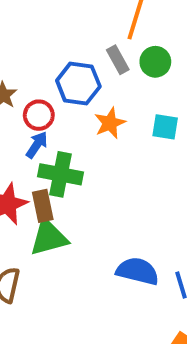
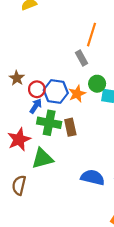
green circle: (155, 62) -> (97, 84), moved
blue hexagon: (78, 84) -> (56, 91), moved
brown rectangle: (43, 206) -> (70, 127), moved

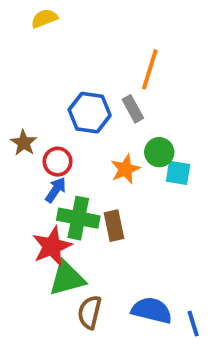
blue hexagon: (56, 91) -> (90, 113), moved
red star: (19, 139) -> (52, 246), moved
brown semicircle: (19, 185) -> (90, 312), moved

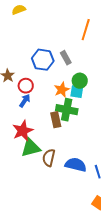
orange line: (150, 69) -> (86, 30), moved
cyan square: (178, 173) -> (77, 92), moved
green cross: (78, 218) -> (67, 110), moved
brown semicircle: (90, 312) -> (49, 158), moved

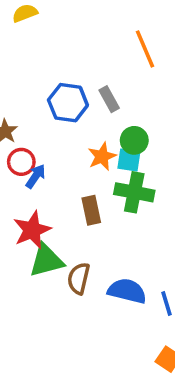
orange line: (86, 30) -> (145, 49), turned -40
red circle: (26, 86) -> (21, 162), moved
green cross: (67, 110) -> (134, 192), moved

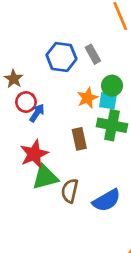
blue semicircle: (127, 291) -> (107, 200), turned 136

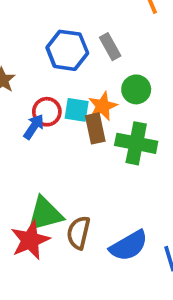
cyan square: (108, 101) -> (77, 110), moved
red circle: (26, 102) -> (47, 112), moved
brown rectangle: (79, 139) -> (95, 128), moved
red star: (34, 154) -> (30, 240), moved

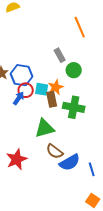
blue hexagon: (67, 50) -> (22, 75), moved
green circle: (136, 89) -> (74, 70), moved
green triangle: (45, 214) -> (45, 128), moved
brown semicircle: (78, 233) -> (55, 151), moved, turned -66

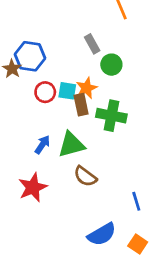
blue hexagon: (22, 75) -> (30, 56), moved
blue arrow: (19, 98) -> (42, 145), moved
blue semicircle: (70, 162) -> (102, 234), moved

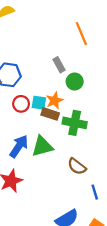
brown rectangle: (81, 105) -> (50, 114), turned -60
blue arrow: (42, 145) -> (19, 146), size x1.5
brown semicircle: (85, 176) -> (77, 166), moved

